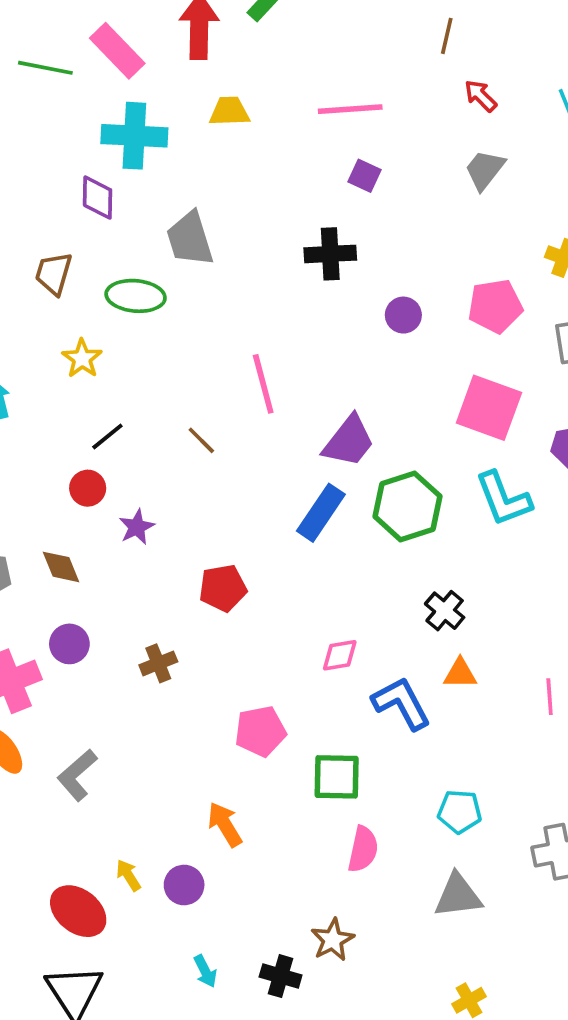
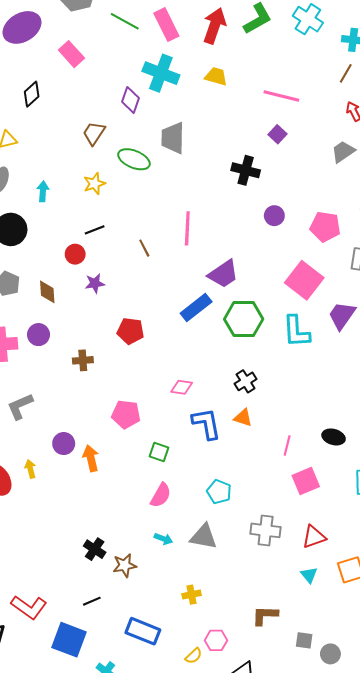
green square: (337, 777) -> (159, 452), size x0.7
purple circle: (184, 885) -> (64, 444), moved
brown star: (333, 940) -> (125, 565), moved
cyan arrow: (205, 971) -> (163, 539), moved, turned -60

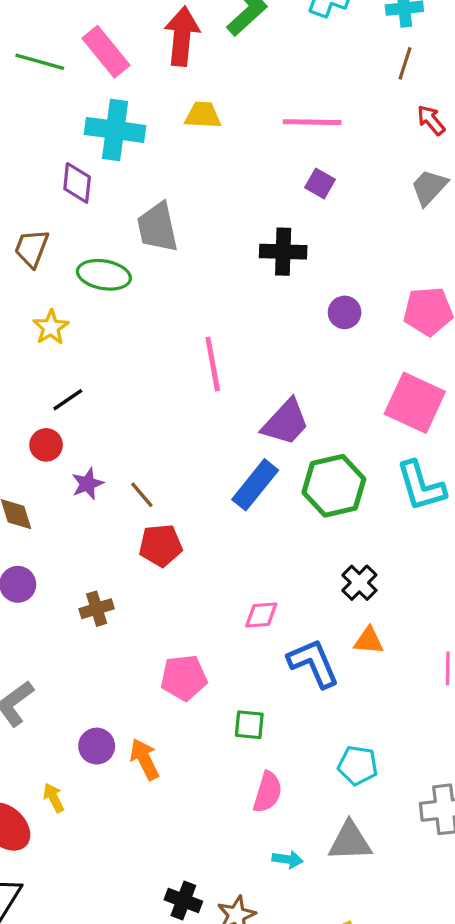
brown line: (144, 248) -> (142, 495), moved

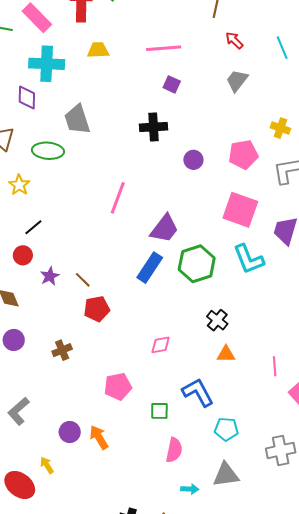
pink line: (213, 364) -> (118, 198), turned 36
blue L-shape: (313, 663) -> (198, 392), moved

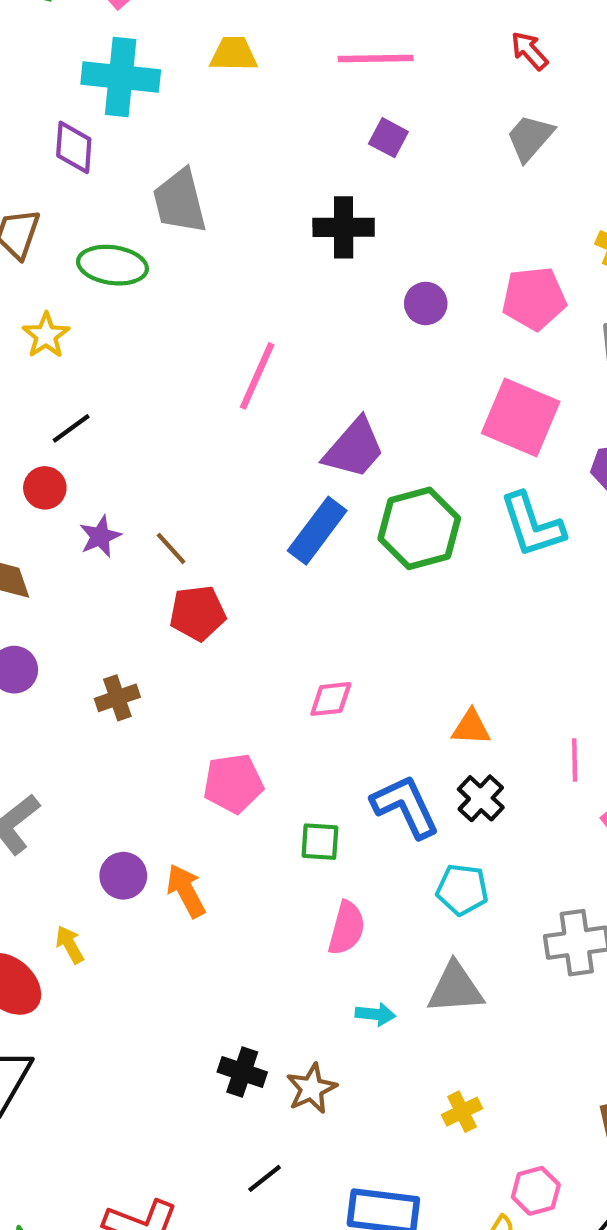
black cross: (217, 320) -> (481, 798), moved

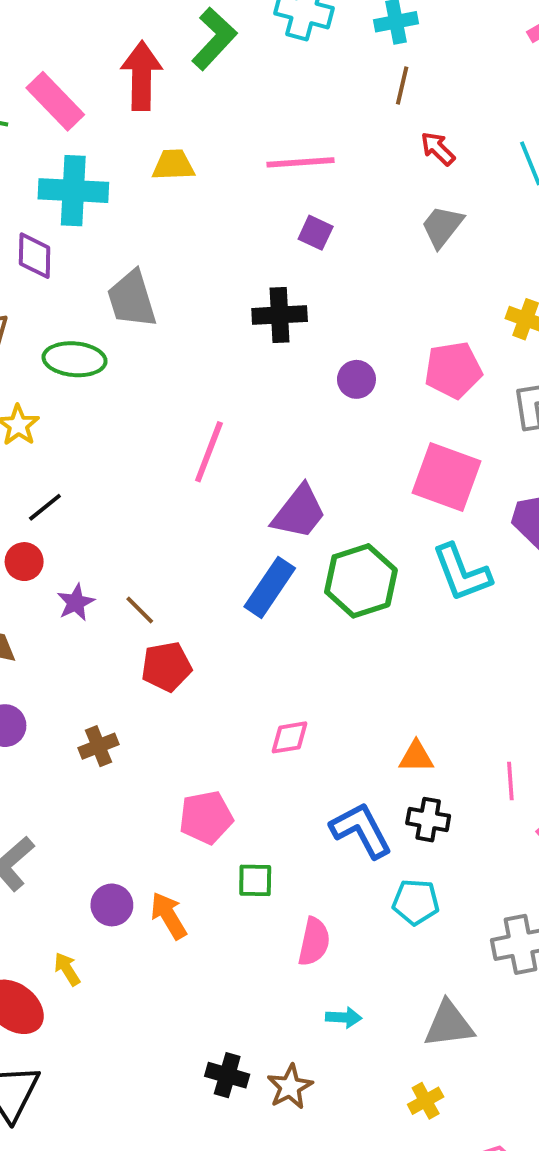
black cross: (481, 798) -> (428, 820), turned -30
green square: (320, 842) -> (255, 880), moved
gray triangle: (455, 988) -> (449, 1024), moved

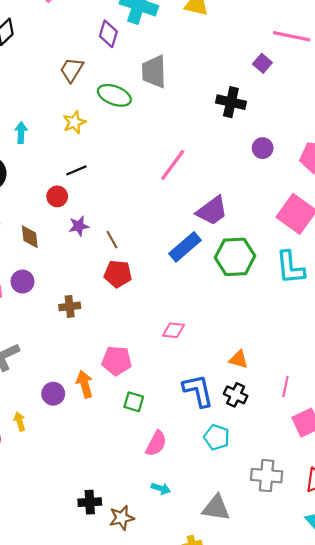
pink line: (301, 162) -> (292, 36), moved
orange arrow: (169, 916) -> (85, 384), moved
black cross: (227, 1075) -> (90, 502), turned -35

